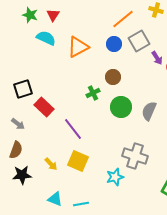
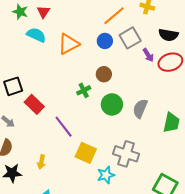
yellow square: (78, 161) -> (86, 153), moved
yellow arrow: (51, 164) -> (41, 162), turned 56

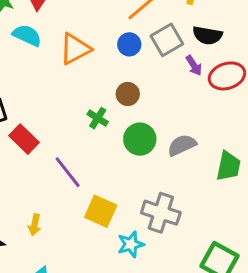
black semicircle: (168, 35) -> (207, 35), moved
green cross: (84, 90) -> (98, 118), turned -32
gray semicircle: (140, 108) -> (182, 145), turned 42

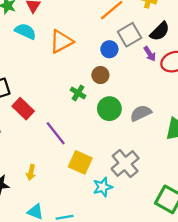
black semicircle: (207, 35) -> (160, 31), turned -55
blue circle: (129, 44) -> (109, 49), moved
gray cross: (161, 213) -> (125, 164), turned 32

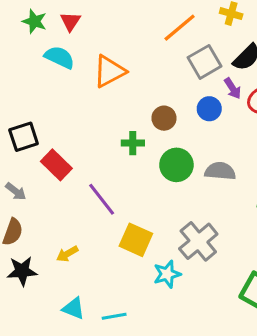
blue circle: (109, 49) -> (209, 109), moved
green cross: (78, 93) -> (133, 143), turned -32
gray semicircle: (141, 113) -> (220, 171), turned 30
yellow arrow: (31, 172) -> (67, 254), turned 48

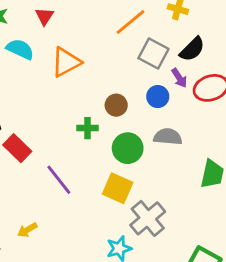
red triangle: (70, 21) -> (44, 16), moved
gray square: (205, 62) -> (153, 54), turned -32
gray semicircle: (220, 171) -> (168, 137), moved
yellow square: (136, 240) -> (118, 188), moved

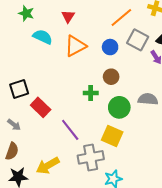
red triangle: (44, 16) -> (68, 16), moved
blue circle: (158, 97) -> (110, 47), moved
gray cross: (148, 218) -> (91, 157), moved, turned 30
yellow arrow: (27, 230) -> (48, 166), size x1.6

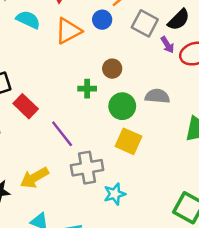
blue circle: (110, 47) -> (102, 20), moved
yellow square: (112, 136) -> (128, 141), moved

